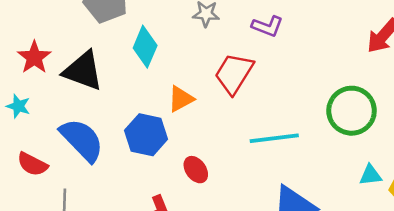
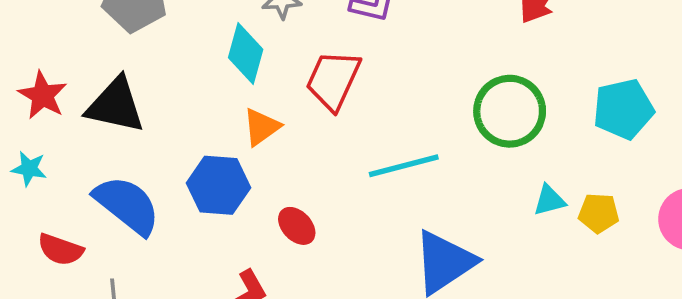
cyan diamond: (145, 47) -> (246, 53), moved

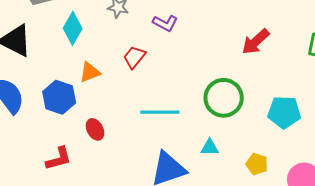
cyan diamond: (246, 53) -> (73, 28), moved
red trapezoid: (333, 80) -> (134, 57), size x0.7
cyan triangle: (549, 200) -> (210, 147), moved

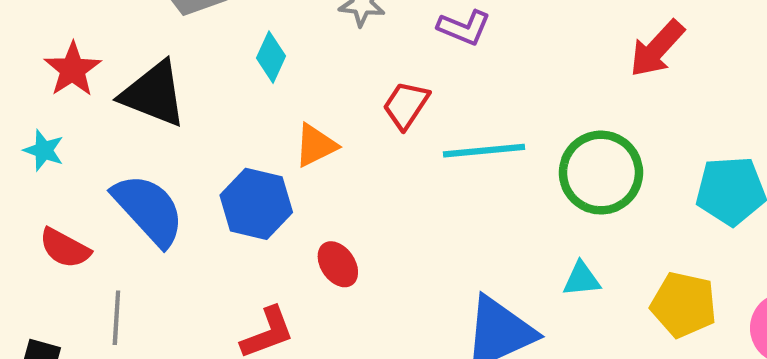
cyan diamond: (73, 28) -> (271, 57), size x0.7
cyan line: (160, 112) -> (484, 151), moved
yellow pentagon: (257, 164) -> (684, 305), size x1.4

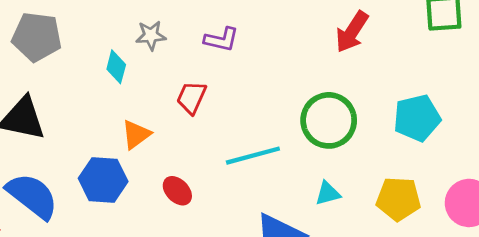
cyan diamond: (271, 57) -> (116, 67), moved
cyan line: (484, 151) -> (253, 156), moved
red ellipse: (338, 264) -> (177, 191), moved

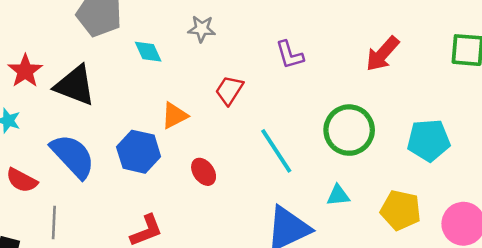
purple L-shape: (221, 39) -> (290, 55), moved, turned 52
cyan diamond: (116, 67) -> (148, 52), moved, turned -48
cyan line: (253, 156) -> (276, 151), turned 63

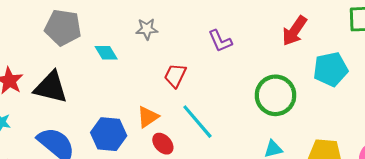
orange triangle: (174, 116) -> (148, 117), moved
cyan pentagon: (429, 140) -> (331, 69), moved
cyan line: (276, 151) -> (197, 122), moved

